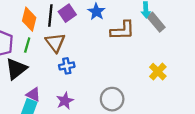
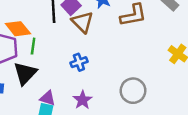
orange diamond: (29, 19) -> (18, 29), moved, turned -45
brown triangle: (55, 42) -> (82, 22), moved

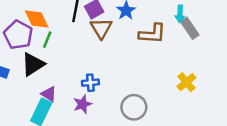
blue cross: (79, 62) -> (90, 83), moved

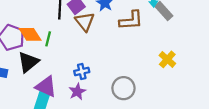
orange diamond: (37, 19) -> (30, 34), moved
green line: (47, 40) -> (48, 39), moved
purple triangle: (49, 94) -> (46, 87), size x1.5

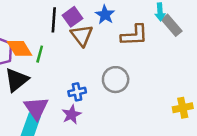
yellow cross: (167, 59) -> (183, 108), moved, turned 35
purple triangle: (46, 87) -> (36, 108), turned 30
gray circle: (123, 88) -> (116, 80), moved

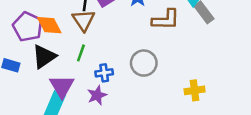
brown triangle: (82, 35) -> (84, 20), moved
green line: (40, 54) -> (81, 53), moved
yellow cross: (183, 108) -> (195, 90), moved

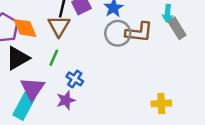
gray circle: (144, 63) -> (118, 33), moved
blue cross: (104, 73) -> (75, 79), turned 35

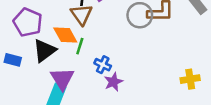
orange diamond: (25, 28) -> (65, 35), moved
purple star: (66, 100) -> (113, 82), moved

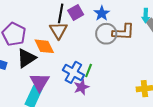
green line: (80, 46) -> (89, 71), moved
blue cross: (103, 65) -> (73, 72), size x1.5

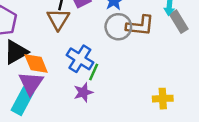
orange diamond: (44, 46) -> (36, 63), moved
blue cross: (73, 72) -> (80, 59), moved

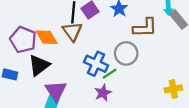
gray circle: (118, 27) -> (126, 53), moved
orange diamond: (36, 63) -> (47, 37), moved
green line: (94, 72) -> (109, 74), turned 40

